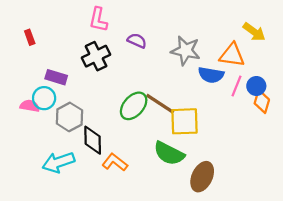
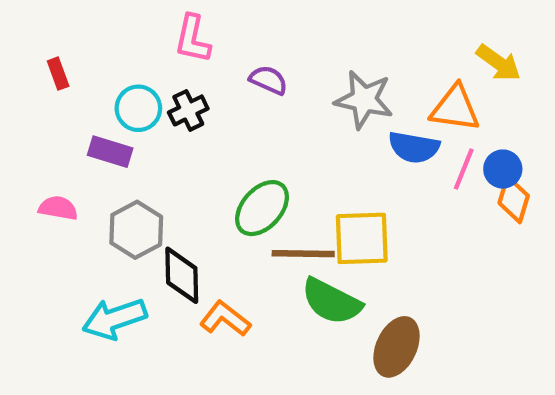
black cross: (96, 56) -> (188, 110), size x0.7
cyan circle: (44, 98) -> (138, 108), moved
brown line: (160, 104) -> (303, 254), moved, turned -32

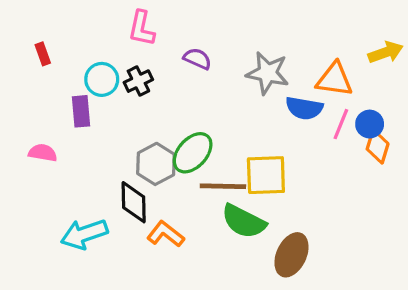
yellow arrow: (498, 63) -> (386, 52), moved, turned -56
purple rectangle: (110, 152) -> (81, 111), turned 68
gray hexagon: (136, 230) -> (156, 164), moved

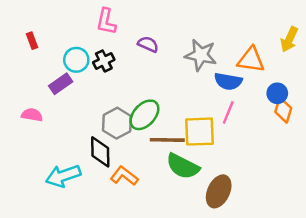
yellow arrow: (386, 52) -> (289, 39), turned 135
purple rectangle: (81, 111) -> (61, 84), turned 60
pink line: (341, 124) -> (228, 112), moved

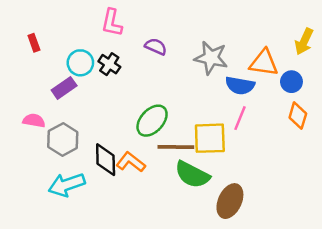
black cross: (104, 61) -> (109, 64), turned -30
blue circle: (277, 93) -> (291, 82), moved
gray hexagon: (117, 123) -> (63, 139), moved
orange L-shape: (124, 176) -> (131, 162), moved

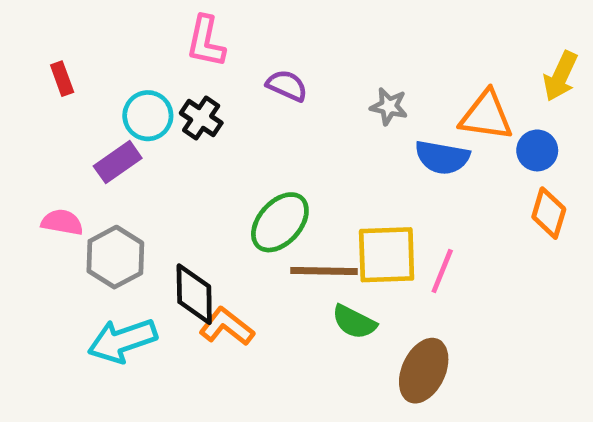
gray star: (211, 58) -> (389, 106), size x0.6
pink line: (240, 118) -> (442, 271), moved
orange L-shape: (131, 162) -> (227, 327), moved
green semicircle: (192, 175) -> (354, 322), size x0.7

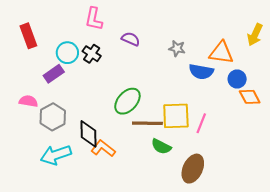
red rectangle: (62, 79) -> (28, 36), size x1.6
blue circle: (537, 150) -> (237, 79), moved
orange diamond: (549, 213) -> (250, 97), turned -45

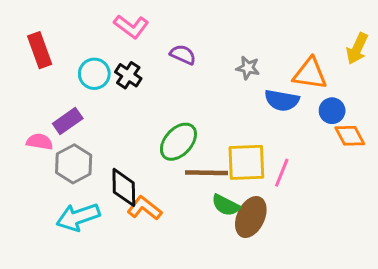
pink L-shape: (94, 19) -> (131, 27), turned -65
purple rectangle: (54, 74) -> (68, 121), moved
brown ellipse: (193, 169) -> (251, 217), moved

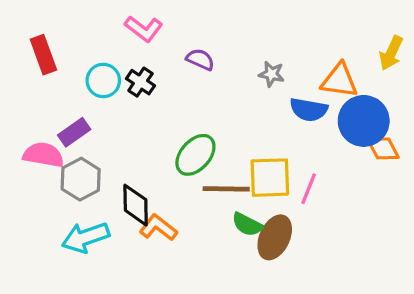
blue circle: (332, 111) -> (364, 121), size x1.8
pink semicircle: (40, 142) -> (43, 155), size x1.4

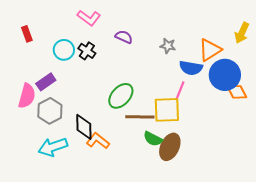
red rectangle: (43, 55) -> (27, 34), size x0.7
orange triangle: (339, 80) -> (210, 50), turned -40
pink semicircle: (43, 155) -> (27, 96), turned 95
pink line: (309, 189) -> (180, 91), moved

